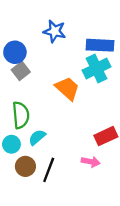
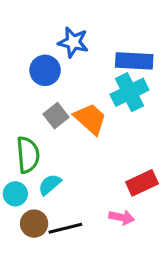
blue circle: (15, 52) -> (45, 70), moved
gray square: (21, 71) -> (56, 116), moved
black line: (49, 170) -> (65, 228), turned 55

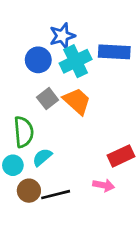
blue star: (73, 42) -> (62, 36), turned -30
cyan cross: (129, 92) -> (76, 61), moved

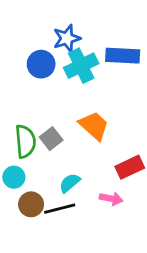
gray square: (48, 99) -> (51, 139), moved
orange trapezoid: (77, 101) -> (94, 126), moved
cyan semicircle: (42, 157) -> (70, 183), moved

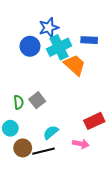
blue rectangle: (123, 56) -> (89, 40), size x0.7
orange trapezoid: (94, 126) -> (75, 65), moved
green semicircle: (25, 141) -> (19, 102), size x0.6

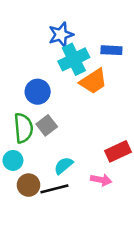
blue circle: (30, 46) -> (38, 92), moved
orange trapezoid: (75, 65) -> (93, 81), turned 105
green semicircle: (19, 102) -> (23, 128), size x1.6

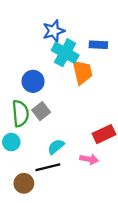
cyan cross: (74, 59) -> (65, 53), turned -35
orange trapezoid: (93, 81) -> (82, 72), turned -70
brown circle: (29, 185) -> (24, 183), moved

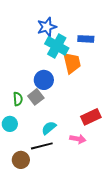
blue circle: (33, 81) -> (44, 80), moved
green semicircle: (20, 113) -> (18, 99), size x0.6

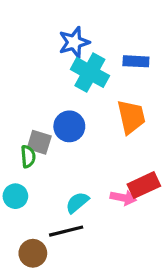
orange trapezoid: (72, 63) -> (131, 117), moved
gray square: (36, 97) -> (39, 142), moved, turned -35
pink arrow: (78, 139) -> (123, 198), moved

